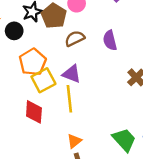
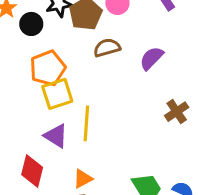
purple semicircle: (110, 40) -> (152, 58), turned 48
purple triangle: (72, 74) -> (56, 136), moved
red diamond: (34, 112) -> (32, 171), moved

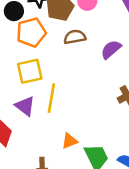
orange pentagon: (48, 68) -> (31, 32), moved
orange triangle: (83, 179) -> (70, 141), moved

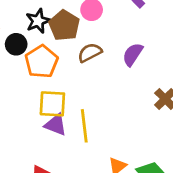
yellow square: (30, 71) -> (52, 104), turned 32
purple triangle: (25, 106) -> (56, 125), moved

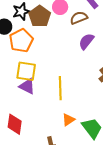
brown semicircle: (90, 53) -> (79, 18), moved
yellow line: (84, 126) -> (60, 88), moved

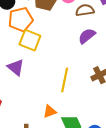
yellow square: (26, 71) -> (30, 40), moved
yellow line: (60, 88) -> (65, 80), moved

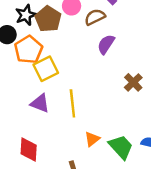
yellow square: (30, 40) -> (46, 69), turned -30
yellow line: (65, 80) -> (72, 103), moved

